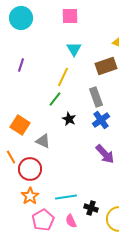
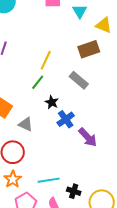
cyan triangle: (74, 49) -> (80, 11), moved
gray rectangle: (96, 97) -> (79, 80), turned -30
blue cross: (101, 120) -> (66, 119), moved

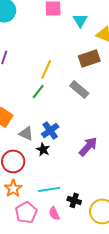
black star: (52, 102) -> (43, 149), moved
blue cross: (66, 119) -> (50, 130), moved
purple arrow: (88, 137) -> (88, 146), turned -95

